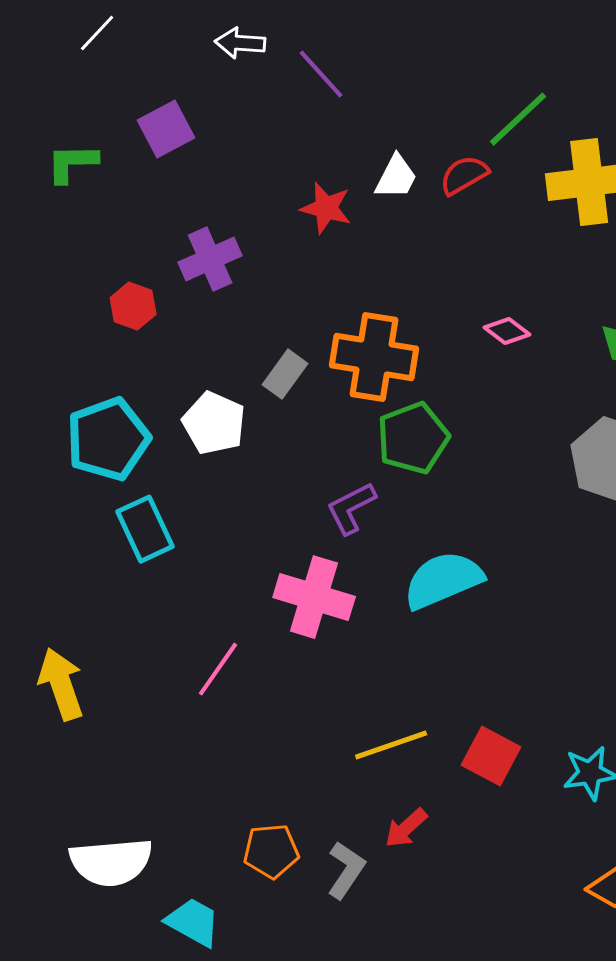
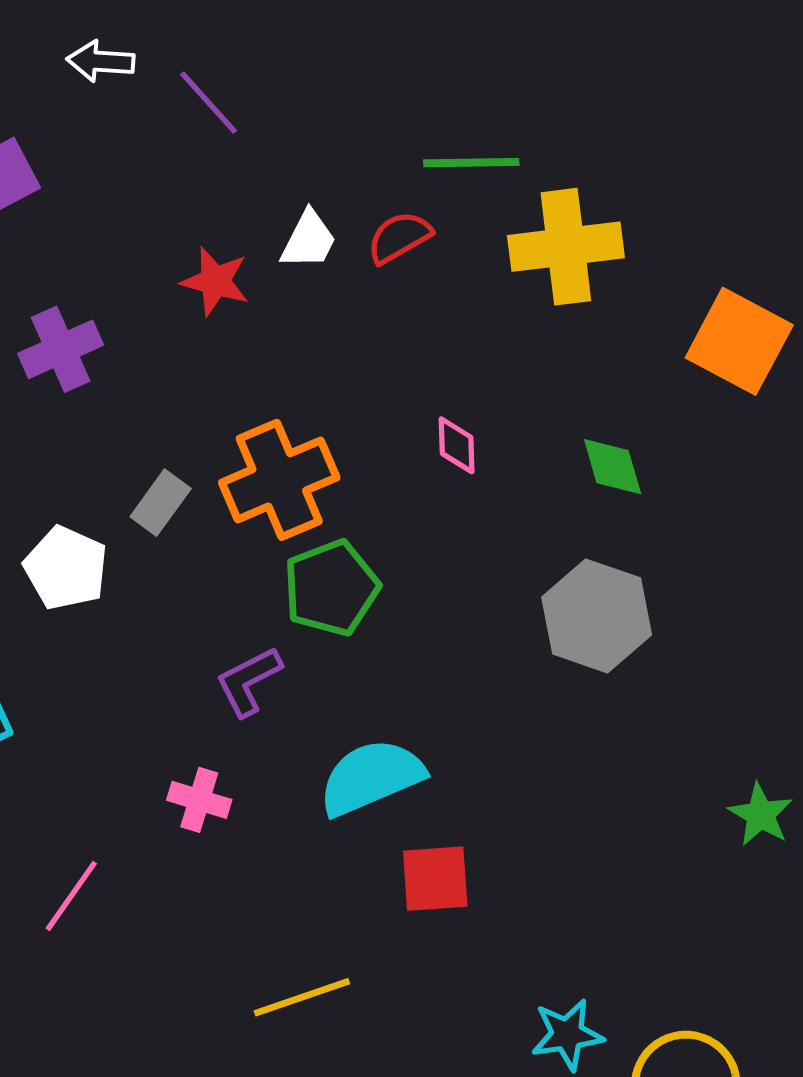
green line: (518, 119) -> (471, 163), turned 42
pink diamond: (507, 331) -> (457, 445), turned 51
orange cross: (374, 357) -> (279, 480), turned -32
pink cross: (314, 597) -> (199, 800), size x0.6
red square: (491, 756) -> (435, 879), moved, turned -32

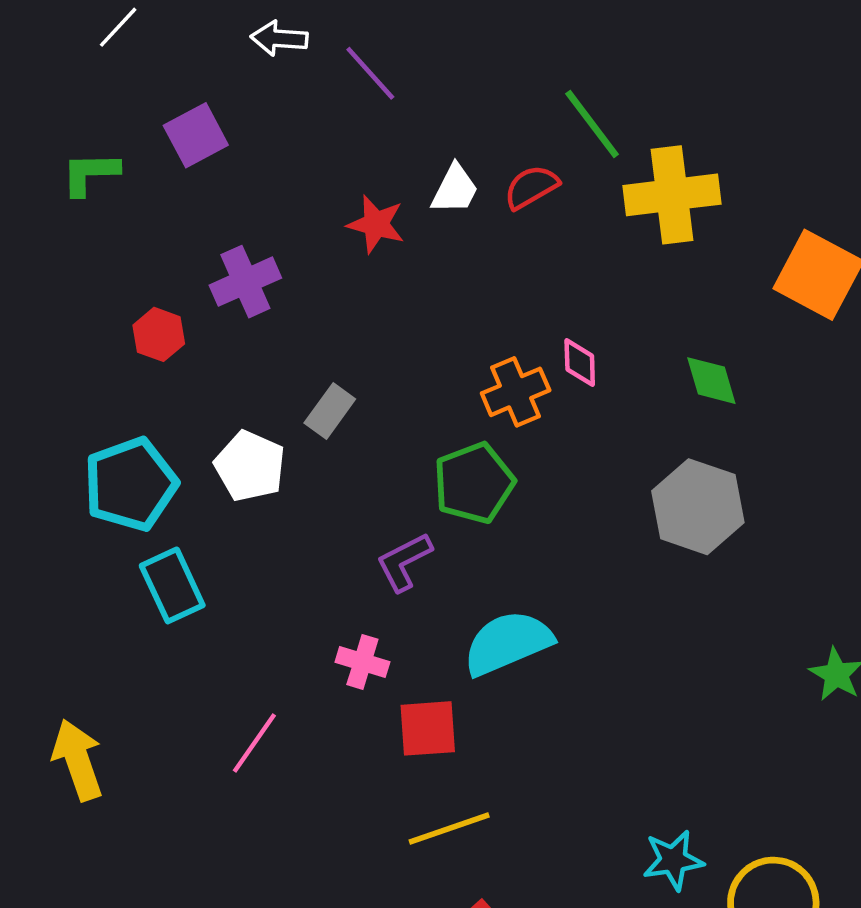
green line: (471, 163) -> (592, 124), turned 54
orange cross: (279, 480) -> (516, 392), moved, size x0.7
red square: (435, 879) -> (428, 728), moved

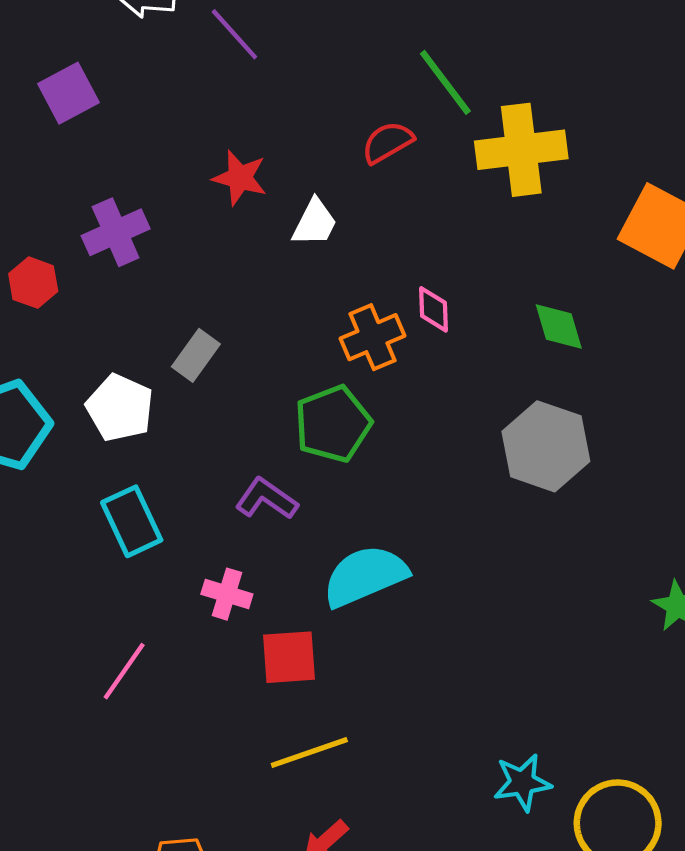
white trapezoid: (455, 189) -> (315, 223), moved
purple L-shape: (404, 562) -> (267, 499), turned 62
cyan rectangle: (172, 585) -> (132, 521), moved

